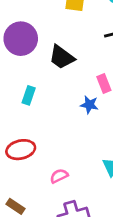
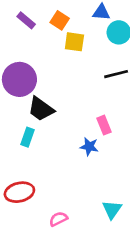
black trapezoid: (62, 57) -> (41, 109), moved

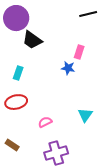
pink rectangle: (104, 125) -> (79, 52), turned 40
cyan rectangle: (27, 137) -> (18, 73), moved

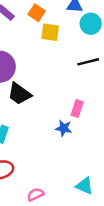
cyan triangle: (85, 115) -> (85, 186), turned -42

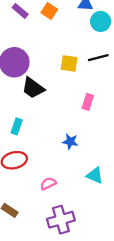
yellow square: (50, 32) -> (69, 63), moved
blue star: (64, 128) -> (70, 142), moved

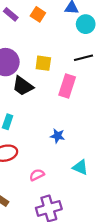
yellow square: (69, 63) -> (43, 63), moved
pink rectangle: (88, 102) -> (67, 86), moved, size x1.5

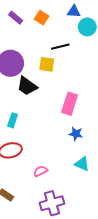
black line: (84, 58) -> (60, 47), moved
pink rectangle: (67, 86) -> (70, 104), moved
blue star: (57, 136) -> (76, 134), moved

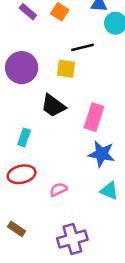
black trapezoid: (27, 86) -> (53, 106), moved
blue star: (76, 134) -> (102, 154), size x1.5
pink semicircle: (41, 171) -> (58, 189), moved

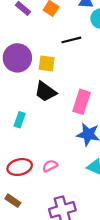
yellow square: (66, 69) -> (47, 64), moved
red ellipse: (22, 174) -> (20, 167), moved

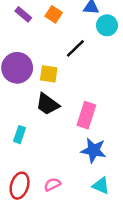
black line: (71, 40) -> (75, 48), turned -30
red ellipse: (20, 167) -> (20, 186), turned -60

